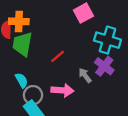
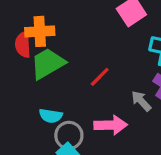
green trapezoid: (22, 44) -> (48, 64), turned 55
cyan semicircle: (22, 80) -> (51, 116), turned 133

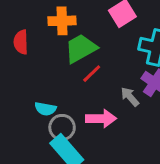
orange cross: (40, 31) -> (62, 21), moved
green trapezoid: (48, 64) -> (81, 48), moved

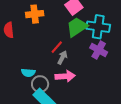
green trapezoid: (81, 48) -> (77, 27), moved
gray arrow: (130, 97) -> (62, 57), moved, turned 72

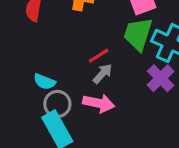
green trapezoid: (77, 27) -> (138, 34), turned -55

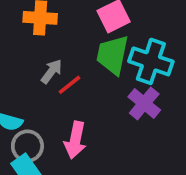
gray arrow: (103, 74) -> (52, 71), moved
pink arrow: (99, 103) -> (75, 140), turned 96

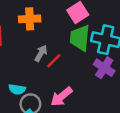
pink arrow: (75, 140) -> (61, 97), turned 45

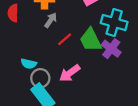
green trapezoid: (80, 38) -> (91, 40), moved, turned -35
gray arrow: (41, 53) -> (51, 20), moved

